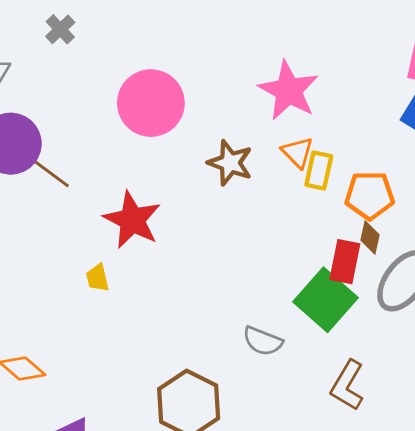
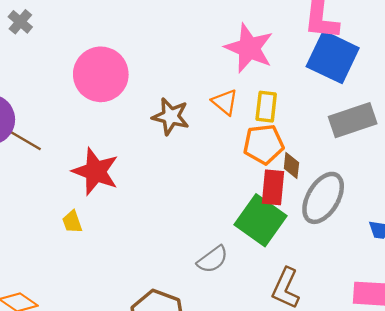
pink star: (289, 91) -> (249, 48), moved
yellow rectangle: (319, 170) -> (266, 107), moved
orange pentagon: (370, 195) -> (263, 144), moved
gray semicircle: (263, 341) -> (213, 259), turned -52

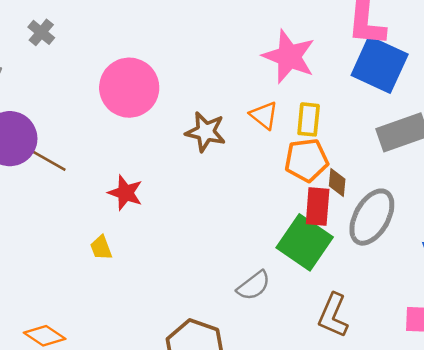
red star: (96, 171) -> (125, 193), size x0.7

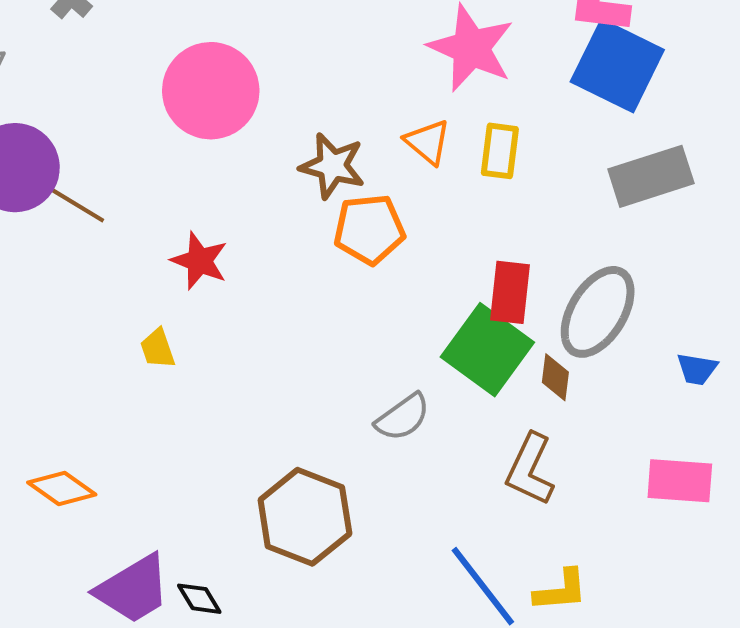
orange pentagon: (306, 160) -> (369, 229), moved
brown diamond: (337, 183) -> (555, 377), moved

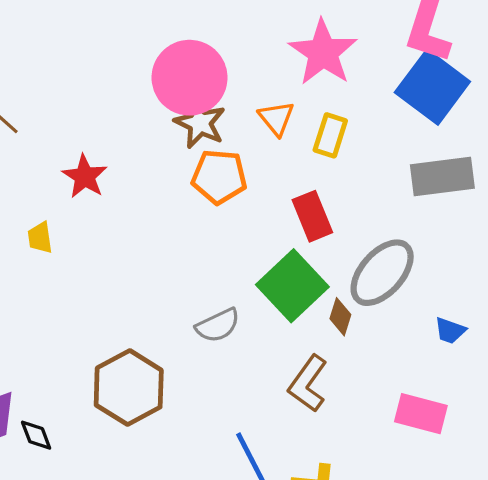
pink circle: (211, 91) -> (190, 78), moved
red rectangle: (510, 292) -> (312, 216), moved, turned -39

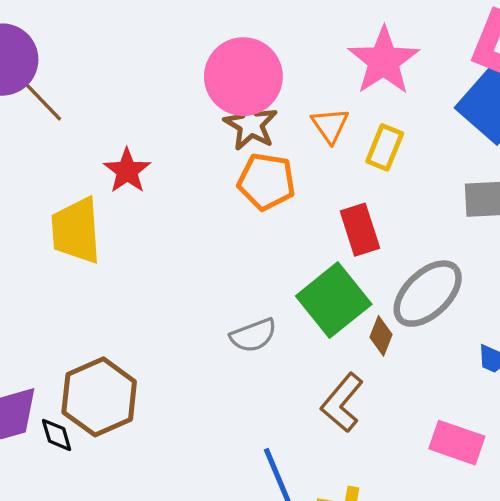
yellow trapezoid: (40, 238) -> (76, 231), size x2.0
brown hexagon: (129, 388) -> (99, 397), moved

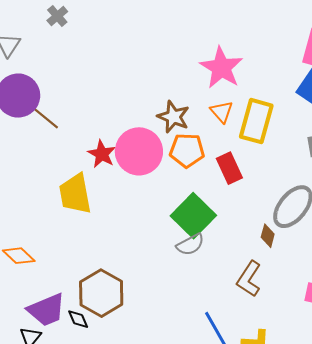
pink star: (384, 61) -> (221, 68), moved
pink circle: (243, 77) -> (139, 151), moved
yellow rectangle: (385, 147) -> (256, 121), size x1.6
red rectangle: (360, 230) -> (229, 168), moved
green square: (334, 300) -> (193, 216), moved

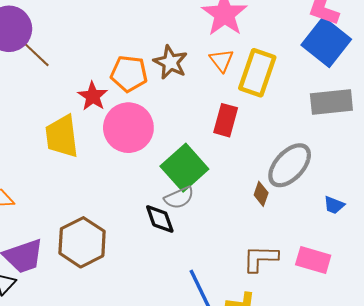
orange pentagon: (187, 150) -> (129, 74), moved
pink circle: (139, 151) -> (128, 128), moved
red rectangle: (229, 168) -> (226, 120), turned 36
brown L-shape: (249, 279) -> (260, 258), moved, turned 54
black diamond: (78, 319) -> (160, 219), moved, size x1.4

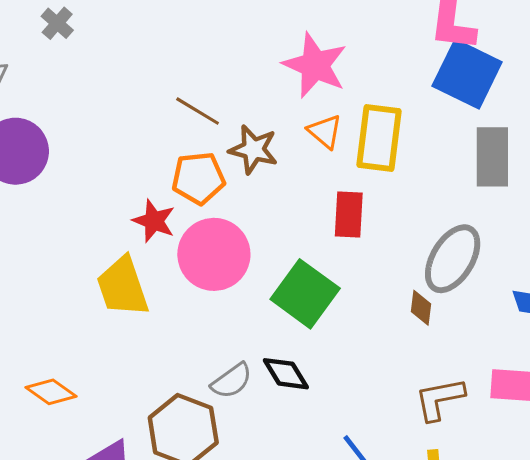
brown line: (36, 54) -> (198, 111), moved
gray rectangle: (331, 102) -> (492, 157), turned -72
gray semicircle: (179, 198) -> (232, 381), moved

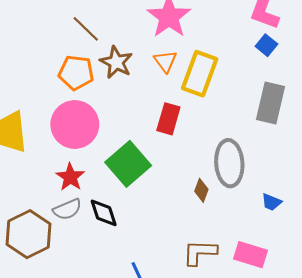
blue square: (467, 74) -> (266, 45), size x0.5
red star: (154, 221) -> (70, 177), moved
gray ellipse: (453, 259) -> (229, 163), turned -48

